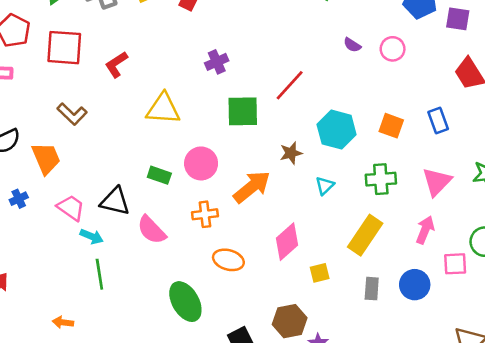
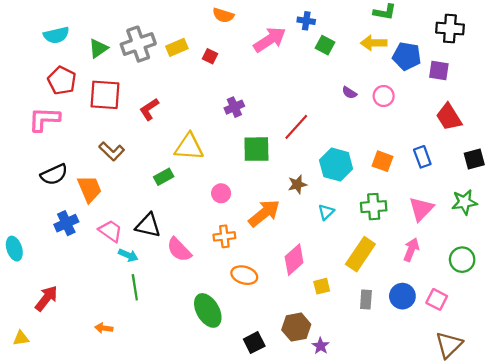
pink circle: (201, 163) -> (221, 193), size x0.7
green rectangle: (159, 175) -> (164, 177), moved, turned -48
blue cross: (19, 199) -> (66, 223), size x1.5
pink square: (455, 264) -> (437, 299), moved, turned 30

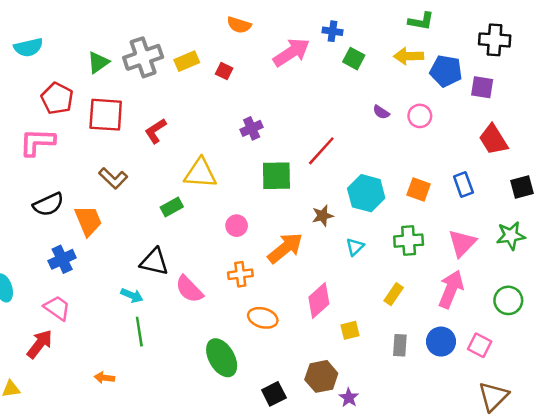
cyan semicircle: (56, 35) -> (28, 47), moved
pink trapezoid: (111, 231) -> (57, 308), moved
pink arrow: (411, 250) -> (451, 289), size x1.4
yellow rectangle: (360, 254) -> (394, 294), size x0.6

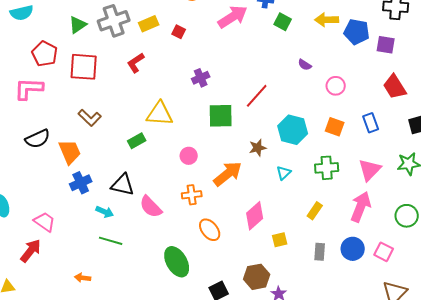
pink circle: (420, 116) -> (336, 86), moved
red L-shape: (156, 131) -> (136, 63), moved
blue cross: (62, 259) -> (81, 183), moved
orange ellipse: (263, 318) -> (210, 230), turned 35
green line: (139, 332) -> (111, 241), turned -65

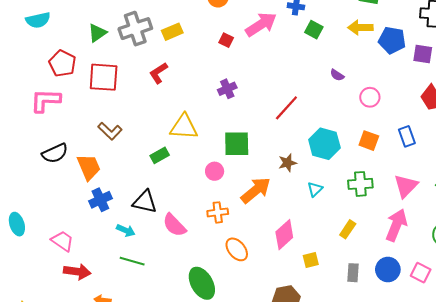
red square: (179, 32) -> (226, 40), moved
green square: (221, 116) -> (237, 144), moved
red arrow: (31, 251) -> (77, 272), moved, turned 60

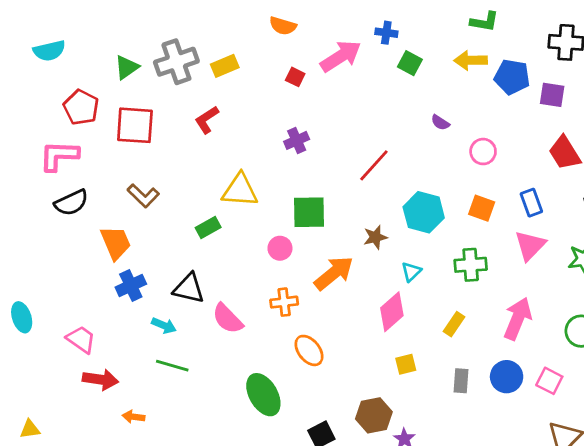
black semicircle: (55, 153) -> (71, 203), moved
pink triangle: (406, 186) -> (530, 245), moved
pink diamond: (284, 235) -> (392, 312), moved

